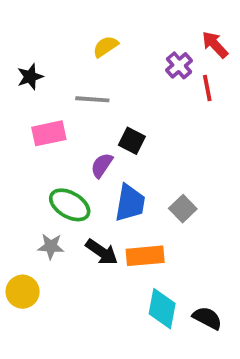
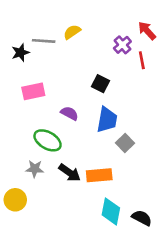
gray line: (92, 99) -> (44, 41), moved
black square: (132, 141) -> (100, 84), moved
purple semicircle: (102, 165) -> (69, 113), turned 84
blue trapezoid: (130, 203) -> (107, 120), moved

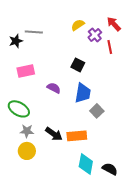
yellow semicircle: (72, 32) -> (78, 25), moved
green ellipse: (48, 140) -> (19, 109), moved
yellow circle: (15, 200) -> (27, 151), moved

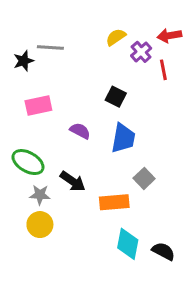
red arrow: (114, 24) -> (169, 36), turned -56
gray square: (97, 111) -> (144, 178), moved
black arrow: (54, 134) -> (73, 181), moved

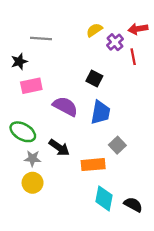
black star: (24, 61) -> (19, 62), moved
purple semicircle: (80, 131) -> (65, 106), size x1.5

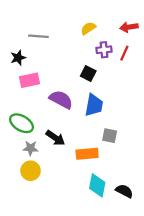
purple cross: (115, 42) -> (104, 50), moved, turned 35
red line: (133, 57) -> (124, 53), turned 35
gray square: (117, 145) -> (110, 136), turned -35

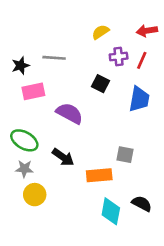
gray line: (38, 36) -> (54, 58), moved
blue trapezoid: (94, 105) -> (139, 99), moved
gray star: (31, 148) -> (24, 169), moved
black semicircle: (124, 191) -> (142, 204), moved

